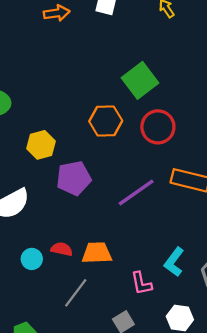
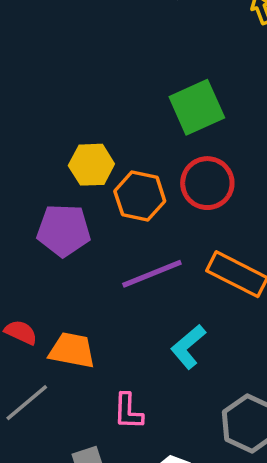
orange hexagon: (106, 121) -> (140, 196), moved
yellow hexagon: (41, 145) -> (91, 165), moved
cyan L-shape: (174, 262) -> (188, 347), moved

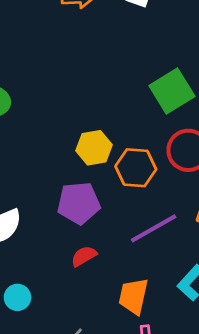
red semicircle: (21, 332) -> (84, 256), moved, turned -48
orange trapezoid: (72, 350) -> (133, 296), moved, turned -81

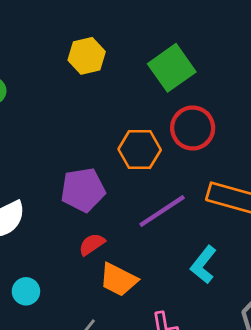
yellow hexagon: (94, 148) -> (87, 56), moved
orange trapezoid: (133, 296) -> (118, 280), moved, turned -72

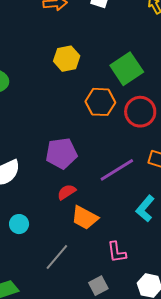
orange hexagon: (140, 149) -> (100, 102), moved

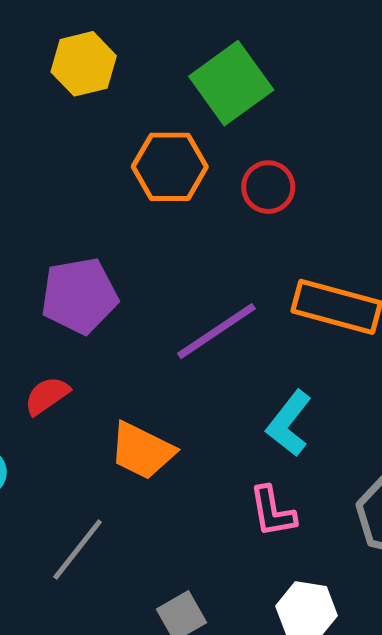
red circle: (140, 112) -> (268, 187), size x0.7
red semicircle: (67, 192) -> (47, 396), moved
pink L-shape: (117, 252) -> (272, 512), moved

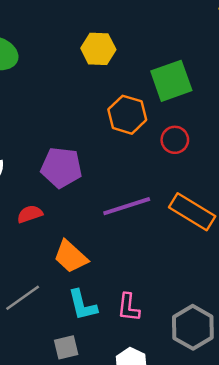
cyan L-shape: (289, 423) -> (82, 305), moved, turned -68

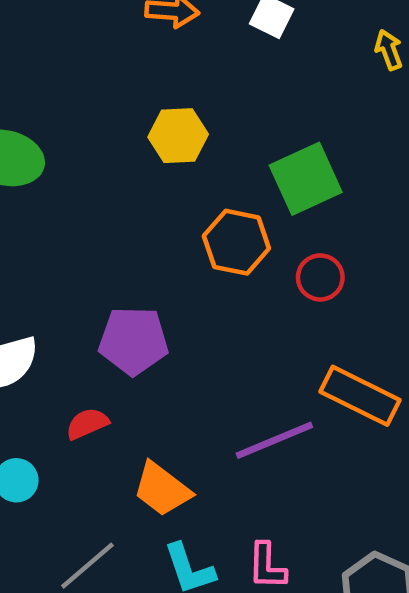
purple line: (127, 206) -> (274, 440), moved

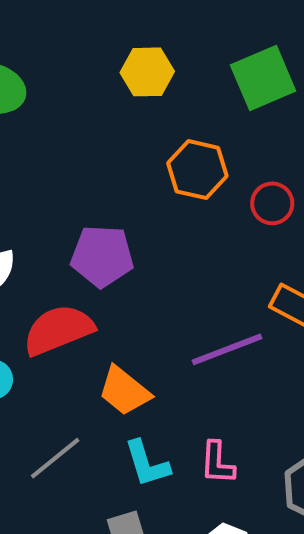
green square: (306, 179) -> (263, 78), moved
red semicircle: (87, 424) -> (58, 330), size x1.8

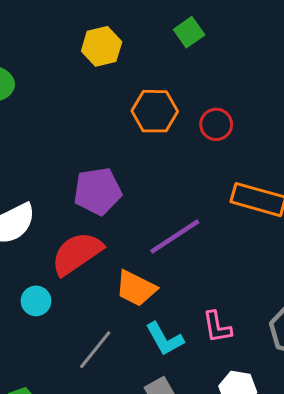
green square: (263, 78) -> (189, 32), size x0.6
purple line: (227, 349) -> (175, 236), moved

